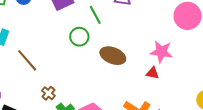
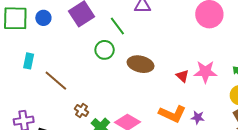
pink star: (161, 52) -> (205, 72), moved
red triangle: (153, 73) -> (182, 76), turned 40

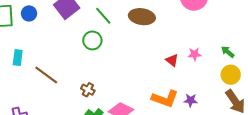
brown ellipse: (141, 64) -> (142, 17), moved
pink star: (205, 72) -> (195, 54), size x0.6
brown cross: (82, 110) -> (88, 90), moved

